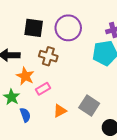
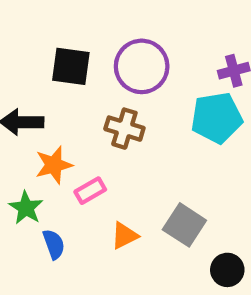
brown cross: (48, 56) -> (124, 129), moved
orange star: (25, 76) -> (54, 165), turned 30

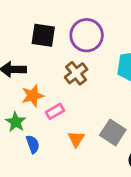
brown cross: (124, 129) -> (76, 73), turned 35
orange triangle: (124, 236) -> (76, 139), turned -30

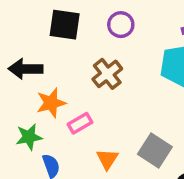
purple circle: (87, 35) -> (121, 25), size x0.6
green star: (16, 122) -> (29, 137), turned 30

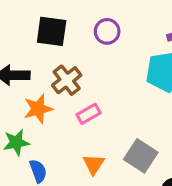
brown cross: (107, 74) -> (67, 80), moved
pink rectangle: (80, 123) -> (89, 114), moved

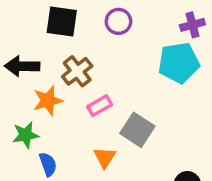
gray square: (141, 156) -> (137, 130), moved

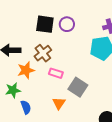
black square: (62, 21) -> (45, 24), moved
pink rectangle: (100, 106) -> (56, 73), turned 48

